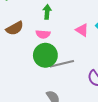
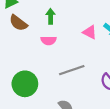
brown semicircle: (15, 28) -> (18, 23), moved, turned 72
green circle: (45, 55) -> (25, 84), moved

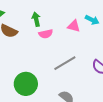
pink semicircle: (49, 41) -> (46, 34), moved

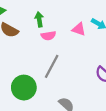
gray line: (65, 63) -> (52, 66), moved, turned -35

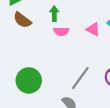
gray line: (52, 66) -> (80, 78), moved

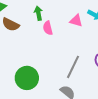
pink semicircle: (61, 31) -> (48, 28), turned 88

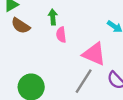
pink triangle: (76, 21) -> (94, 54), moved, size x1.6

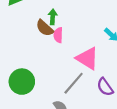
brown semicircle: (21, 26) -> (45, 28), moved

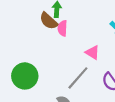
pink triangle: (87, 58) -> (92, 52), size x0.6

